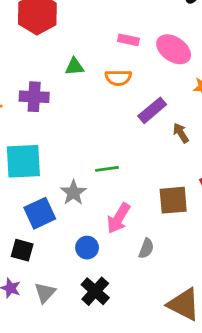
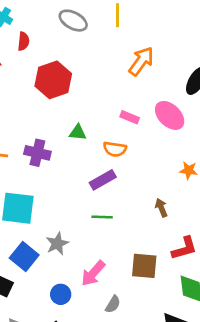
pink ellipse: (174, 49) -> (170, 115), moved
purple rectangle: (152, 110) -> (103, 180), moved
green line: (107, 169) -> (102, 217), moved
blue square: (40, 213) -> (24, 257), turned -36

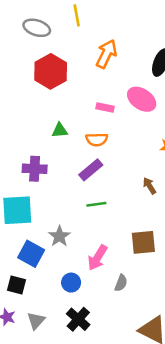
red hexagon: (53, 80) -> (51, 71), moved
purple cross: (37, 153) -> (35, 169), moved

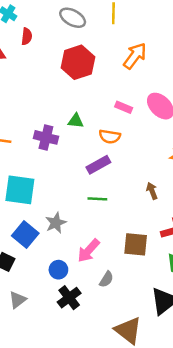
purple cross: (35, 169) -> (46, 137), moved
black cross: (78, 319) -> (69, 298), moved

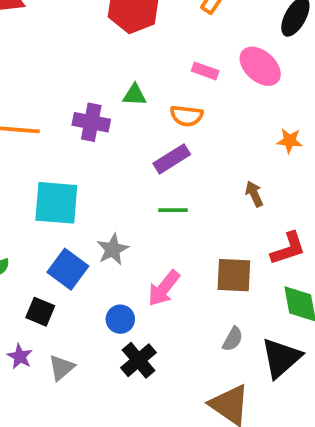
gray semicircle: (106, 279) -> (233, 339), moved

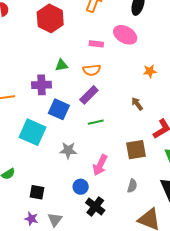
cyan square: (56, 203) -> (32, 132), turned 32
gray star: (113, 249) -> (68, 150), turned -30
blue square: (68, 269) -> (59, 109), moved
gray semicircle: (233, 339) -> (132, 186), moved

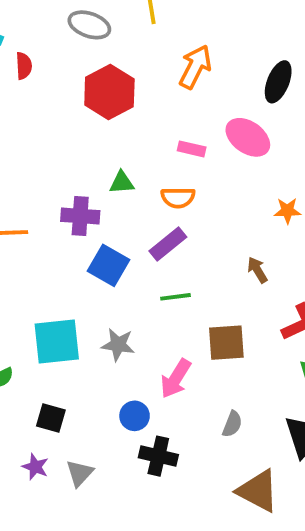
cyan square: (32, 132) -> (57, 341), moved, turned -36
brown square: (136, 150) -> (226, 343), moved
black cross: (95, 207) -> (158, 456), turned -30

